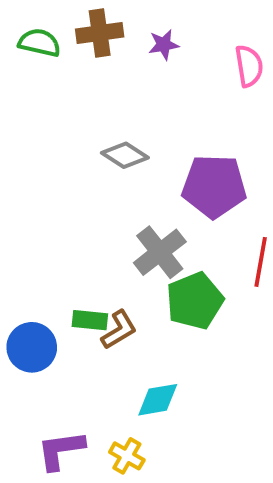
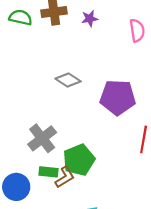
gray cross: (160, 252) -> (42, 138), moved
green pentagon: (195, 301) -> (79, 160), moved

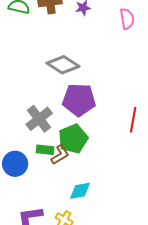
gray diamond: (68, 80) -> (63, 65), size x1.4
purple pentagon: (118, 97) -> (79, 100), moved

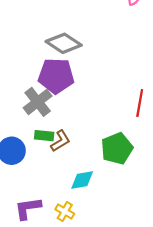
purple pentagon: (79, 100) -> (56, 76), moved
green pentagon: (73, 139) -> (117, 149), moved

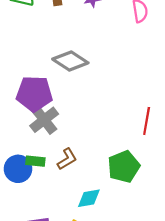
purple pentagon: (56, 76) -> (34, 94), moved
green rectangle: (44, 136) -> (35, 161), moved

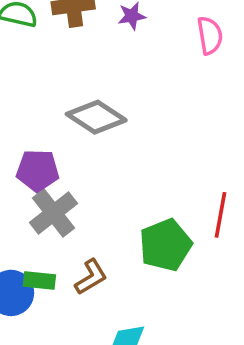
purple pentagon: (34, 94) -> (38, 170), size x0.7
green pentagon: (124, 167) -> (165, 245), moved

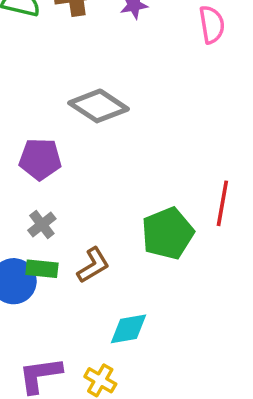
gray cross: (54, 213) -> (42, 225), moved, size x0.6

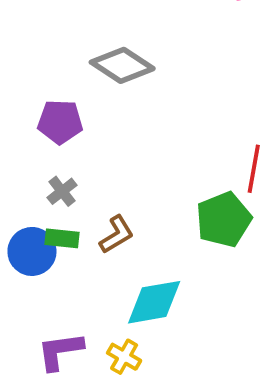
green pentagon: (168, 233) -> (224, 220), moved
cyan diamond: (129, 329) -> (154, 302), size x1.4

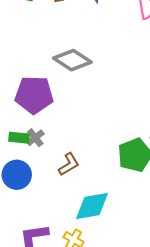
purple pentagon: (60, 122) -> (34, 95), size x1.4
green rectangle: (62, 238) -> (19, 138), moved

